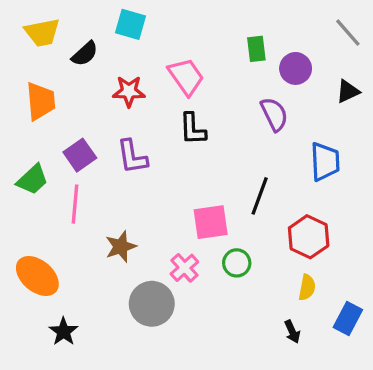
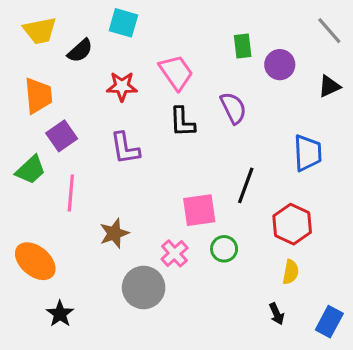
purple semicircle: (274, 114) -> (233, 108), moved
purple square: (80, 155) -> (62, 136), moved
blue rectangle: (348, 318) -> (329, 322), moved

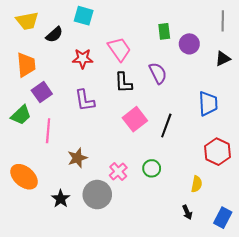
gray line: (329, 31) -> (223, 21), turned 42
pink square: (199, 210) -> (135, 119), moved, turned -30
red hexagon: (292, 224) -> (218, 152), moved
black star: (60, 314) -> (61, 199), moved

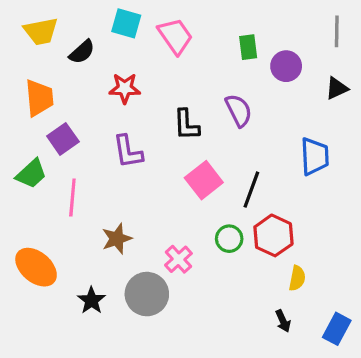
pink trapezoid: (119, 49) -> (175, 36), moved
red hexagon: (218, 152) -> (273, 235), moved
green circle: (152, 168) -> (229, 239), moved

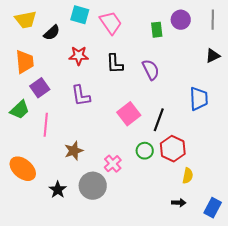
purple circle: (286, 66) -> (181, 20), moved
black L-shape: (186, 125) -> (115, 64), moved
black arrow: (283, 321) -> (179, 203), turned -64

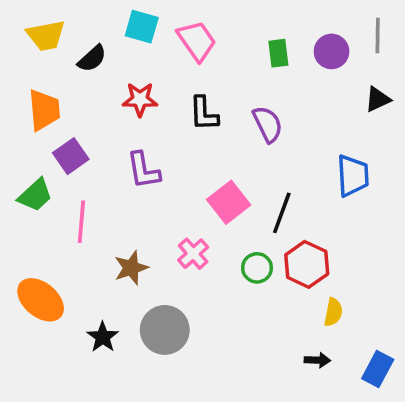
purple circle: (181, 20) -> (332, 51), moved
pink cross: (113, 164) -> (193, 254), moved

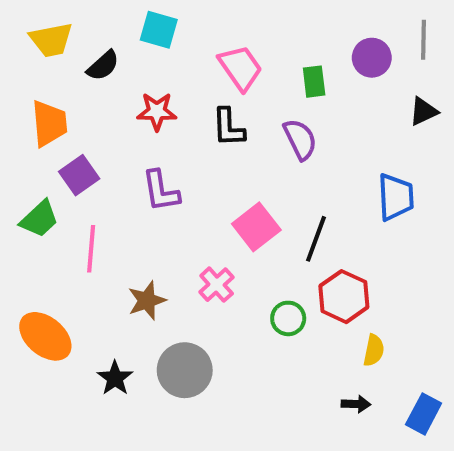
pink trapezoid: (197, 41) -> (240, 68), moved
green rectangle: (278, 53) -> (314, 82), moved
green circle: (257, 268) -> (288, 318), moved

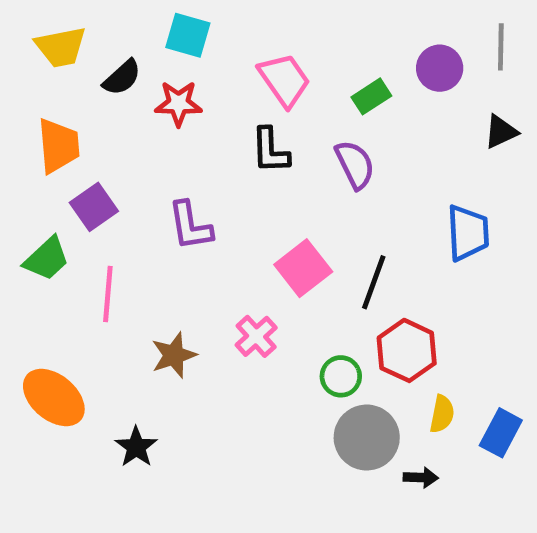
green rectangle: (314, 82) -> (371, 96), turned 64
red star: (157, 111) -> (178, 103), moved
gray circle: (185, 370) -> (367, 438), moved
blue rectangle: (424, 414) -> (501, 433), moved

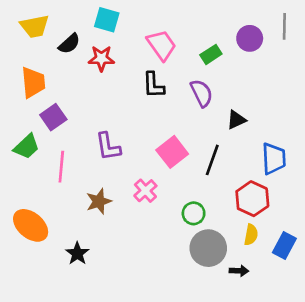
black triangle: (501, 132) -> (236, 120), moved
purple L-shape: (190, 226) -> (108, 147), moved
blue trapezoid: (468, 233) -> (274, 159), moved
red hexagon: (407, 350) -> (252, 199), moved

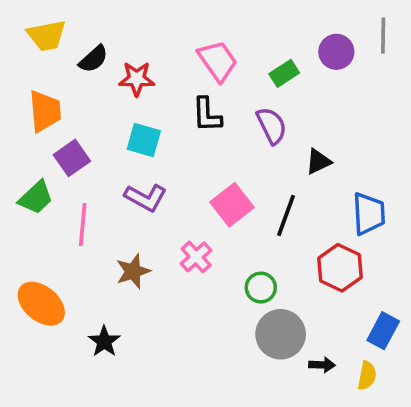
cyan square: (107, 20) -> (144, 140), moved
purple L-shape: (108, 147) -> (146, 198), turned -52
yellow semicircle: (251, 235) -> (367, 376), moved

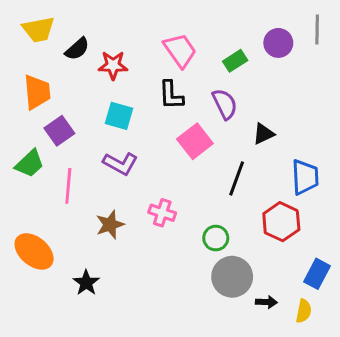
pink square: (232, 205) -> (195, 141), moved
pink cross: (196, 257) -> (162, 213), turned -30

